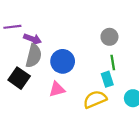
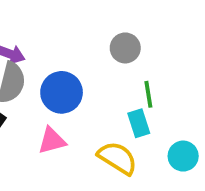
gray circle: (109, 37) -> (125, 48), moved
yellow semicircle: (95, 99) -> (117, 158), turned 55

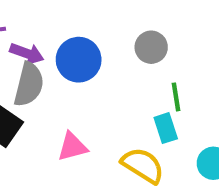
blue circle: (62, 92) -> (79, 60), moved

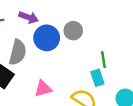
gray circle: (151, 47) -> (73, 31), moved
purple arrow: (27, 53) -> (29, 17), moved

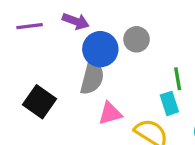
gray semicircle: (18, 52) -> (92, 77), moved
pink triangle: (43, 89) -> (110, 113), moved

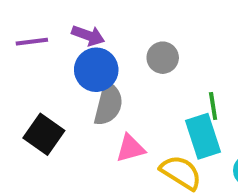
blue circle: (100, 49) -> (96, 70), moved
cyan rectangle: (169, 103) -> (203, 136), size x1.5

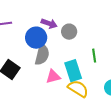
purple arrow: (88, 36) -> (49, 24), moved
cyan rectangle: (203, 136) -> (73, 71), moved

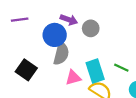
green line: (94, 56) -> (121, 68), moved, turned -56

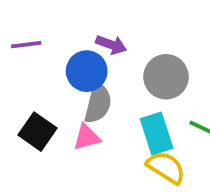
gray circle: (91, 28) -> (166, 77), moved, size x1.5
pink triangle: (73, 78) -> (87, 137), moved

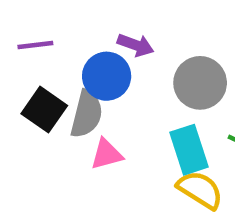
gray semicircle: (98, 103) -> (87, 114), moved
black square: (38, 132) -> (44, 110), moved

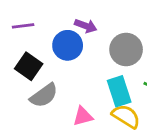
gray semicircle: (87, 114) -> (44, 95), moved, turned 40
pink triangle: (107, 154) -> (83, 116), moved

